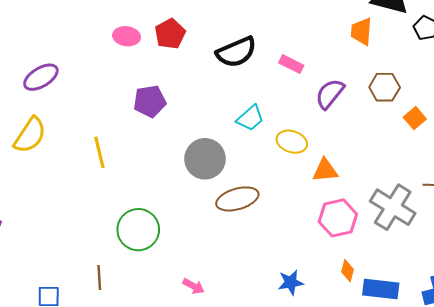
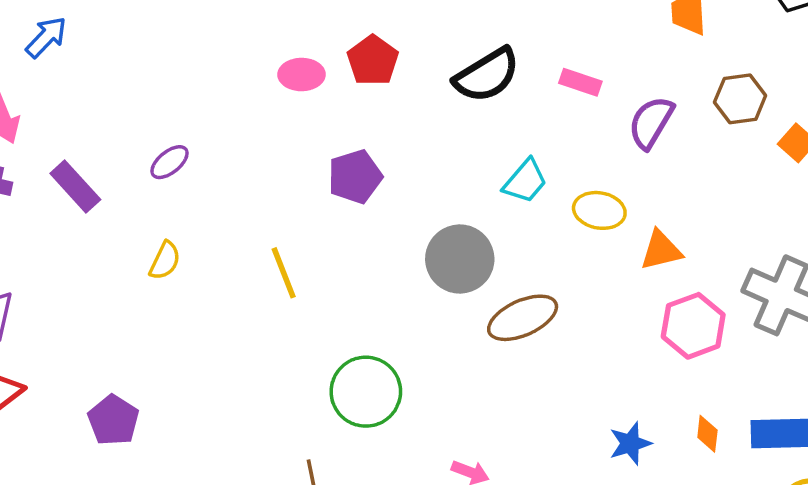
purple ellipse: (41, 77) -> (169, 162), size x0.7
yellow semicircle: (30, 135) -> (165, 261), size x0.6
orange diamond: (348, 271) -> (707, 434), moved

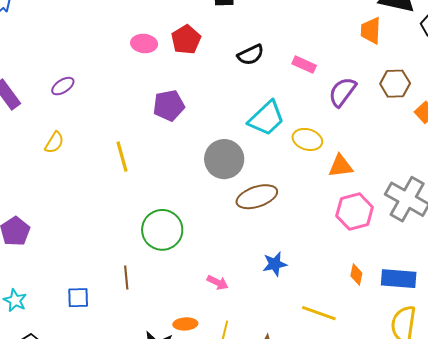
black semicircle: (487, 75) -> (251, 55), size x0.7
cyan trapezoid: (525, 181) -> (266, 118), size x1.4
blue star: (630, 443) -> (275, 264), moved

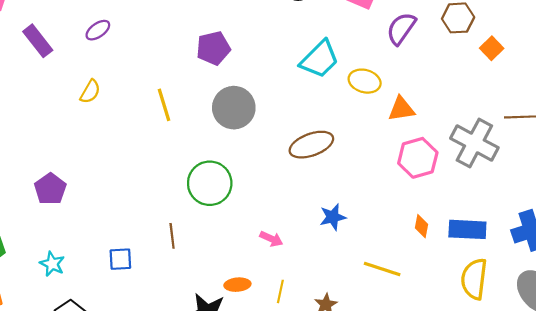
gray circle: (224, 159) -> (234, 108), moved

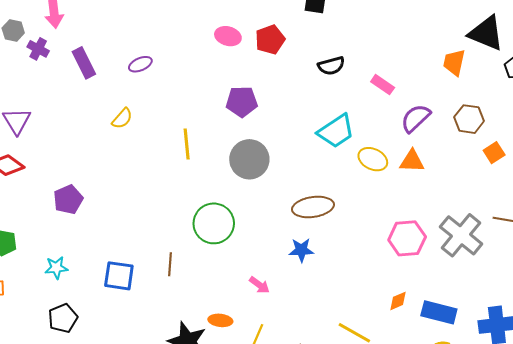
orange triangle: (401, 109) -> (412, 161), moved
blue star: (333, 217) -> (301, 250), moved
orange diamond: (421, 226) -> (398, 301), turned 45
blue square: (120, 259) -> (119, 276), size x1.4
cyan star: (52, 264) -> (56, 268), turned 30

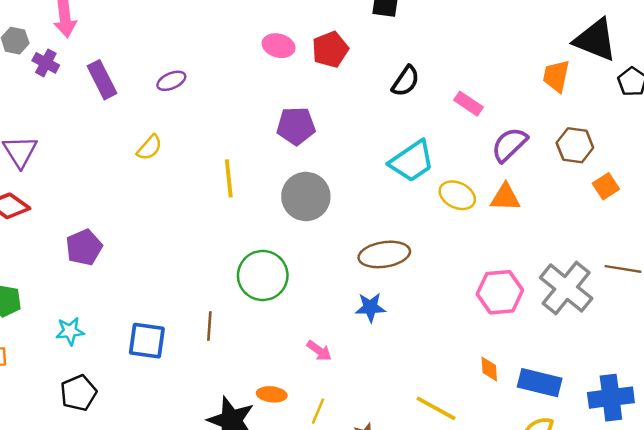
black semicircle: (331, 66) -> (406, 81), turned -40
orange diamond: (398, 301) -> (489, 369), turned -70

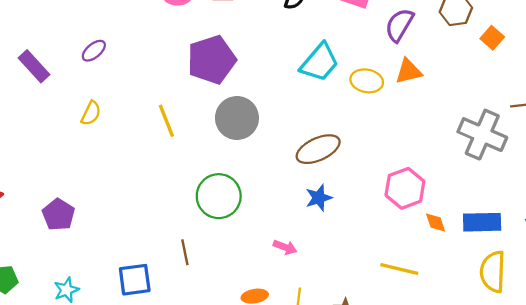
purple pentagon: (296, 126) -> (212, 60), size x1.4
pink hexagon: (500, 292) -> (405, 188), moved

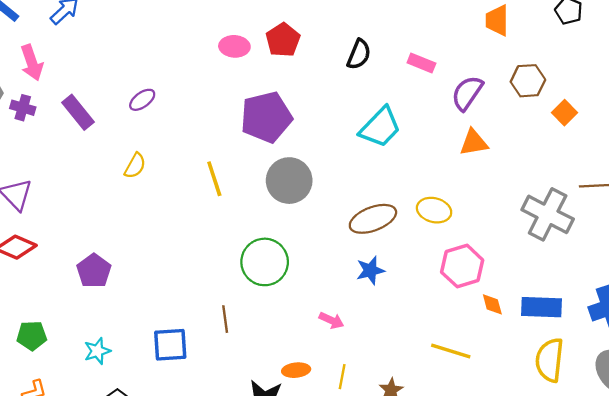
yellow ellipse: (367, 81) -> (434, 210), moved

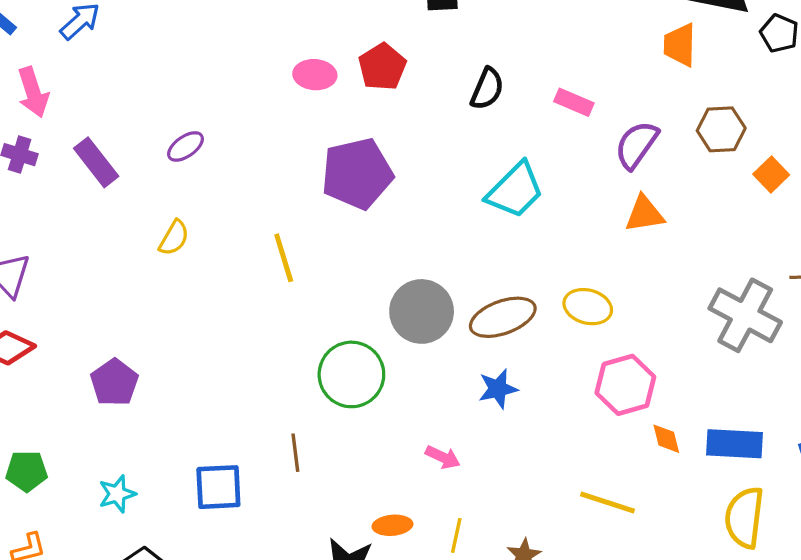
gray circle: (289, 181) -> (422, 311), moved

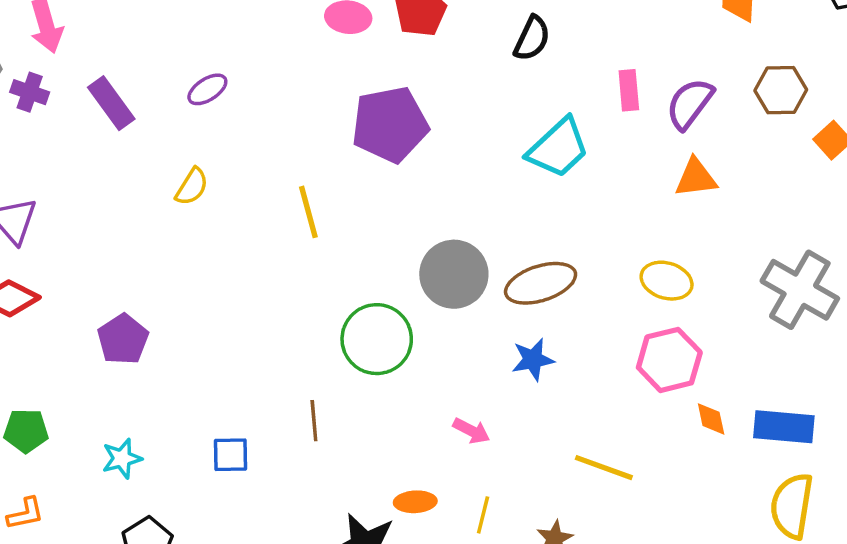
pink rectangle: (574, 102) -> (629, 90), moved, turned 60
yellow ellipse: (588, 307) -> (667, 281), moved
blue square: (218, 487) -> (231, 455), size x0.7
yellow line: (608, 503) -> (604, 468), moved

